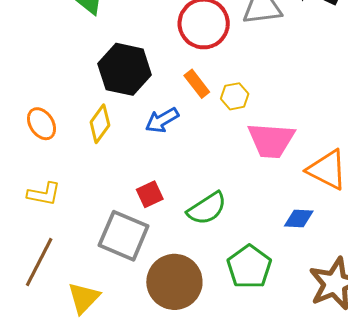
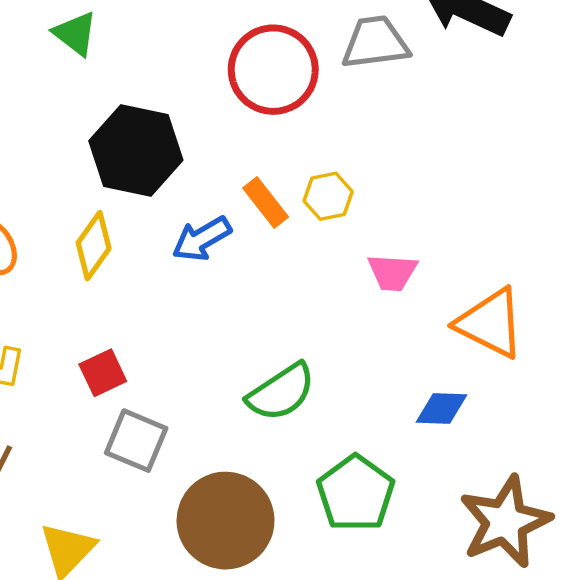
orange rectangle: (197, 84) -> (266, 202), moved
pink trapezoid: (271, 140) -> (392, 272), size x0.6
red square: (150, 194) -> (103, 373), moved
gray square: (124, 236) -> (136, 441), size x0.7

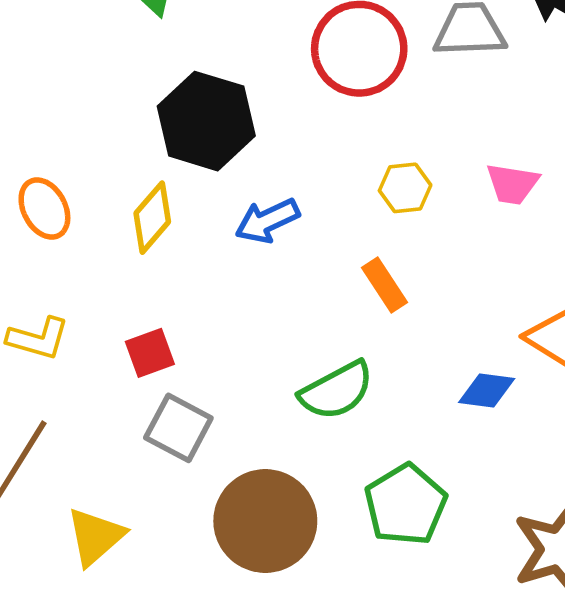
orange rectangle: (266, 202) -> (385, 285), moved
pink trapezoid: (392, 272) -> (512, 184), moved
blue diamond: (441, 409) -> (487, 391), moved

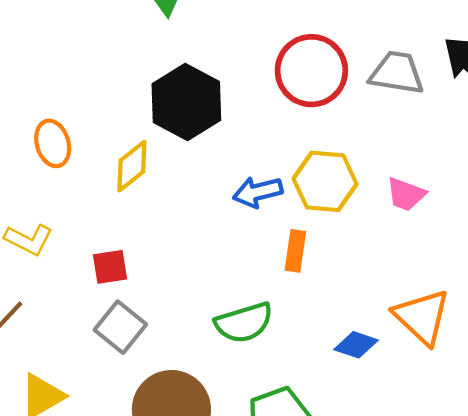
yellow hexagon: (405, 188) -> (325, 181), size x1.6
blue arrow: (267, 221) -> (258, 192), moved
orange rectangle: (385, 285) -> (295, 251), turned 30

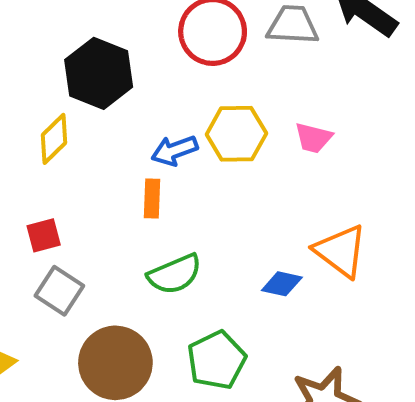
orange rectangle: (295, 251) -> (152, 199), moved

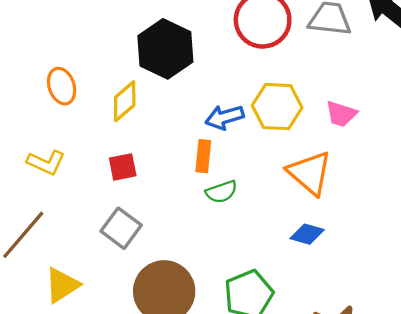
red square: (44, 235) -> (123, 167), moved
orange triangle: (341, 251) -> (310, 173), moved
green semicircle: (175, 274) -> (221, 192), moved, size x0.7

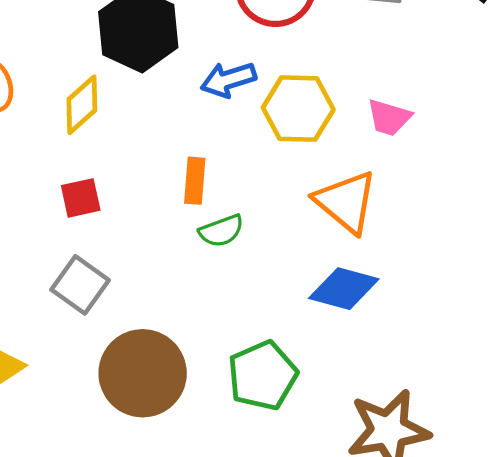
blue arrow: (225, 117) -> (228, 80), moved
blue diamond: (307, 234) -> (344, 289), size x1.4

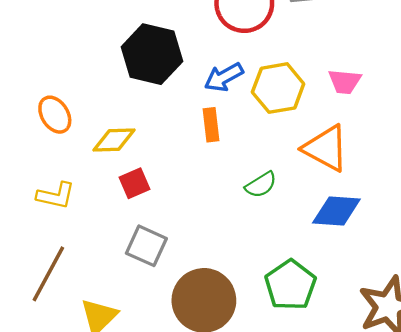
yellow diamond: (82, 105) -> (114, 140), moved, turned 51
orange rectangle: (195, 181) -> (211, 125), moved
green semicircle: (221, 231) -> (261, 185), moved

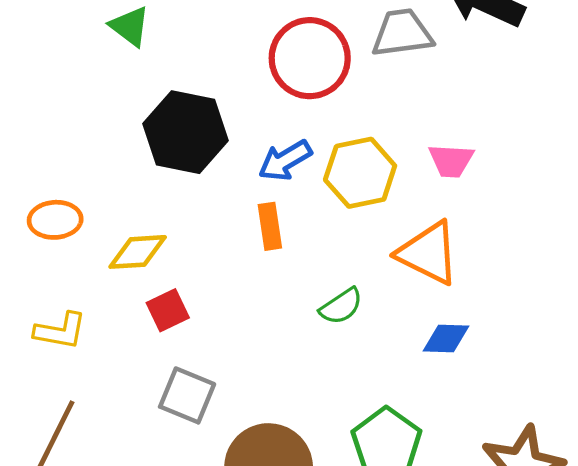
orange ellipse: (55, 115) -> (55, 220), turned -60
blue diamond: (336, 211) -> (446, 338), size x0.7

